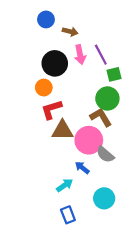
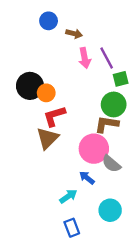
black circle: (55, 63) -> (30, 86), moved
brown L-shape: (101, 117) -> (107, 124), turned -50
brown triangle: (62, 130) -> (47, 138), moved, turned -45

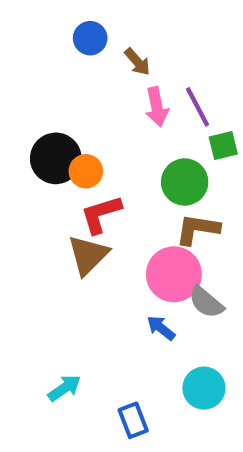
brown arrow: (74, 34) -> (137, 62), turned 35
green circle: (114, 104) -> (185, 182), moved
cyan arrow: (68, 196) -> (64, 388), moved

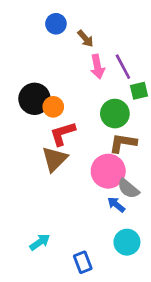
blue arrow: (161, 328) -> (116, 205), moved

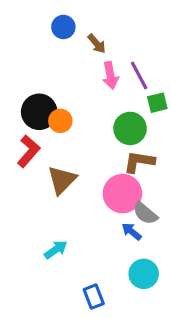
red L-shape: (63, 134) -> (29, 151), moved, turned 148
cyan arrow: (40, 242) -> (56, 250), moved

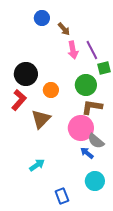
orange circle: (60, 121) -> (51, 90), moved

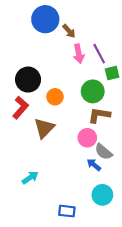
blue circle: (42, 18) -> (45, 19), size x1.6
pink circle: (81, 128) -> (87, 138), size x0.7
cyan arrow: (37, 165) -> (30, 178), moved
blue rectangle: (62, 196) -> (67, 211), turned -63

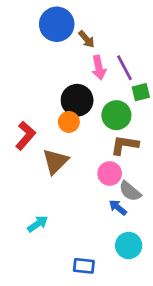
black circle: (28, 80) -> (77, 100), moved

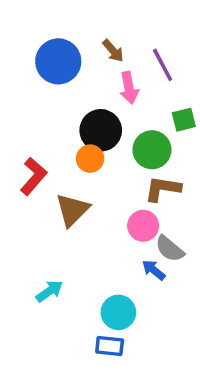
blue circle: (57, 24) -> (58, 61), moved
purple line: (125, 68) -> (163, 65), moved
cyan circle: (129, 245) -> (118, 312), moved

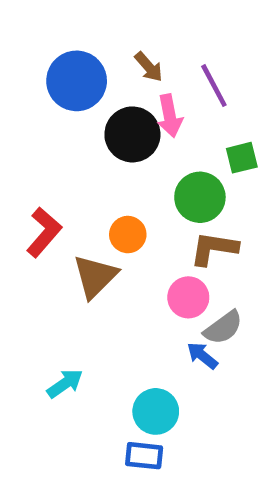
black circle: (101, 130) -> (132, 134), moved
orange circle: (90, 159) -> (128, 235), moved
gray semicircle: (170, 249) -> (223, 328), turned -76

